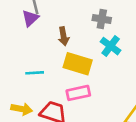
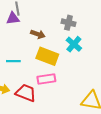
purple triangle: (30, 18) -> (13, 18), turned 32
brown arrow: (64, 36) -> (38, 34), turned -64

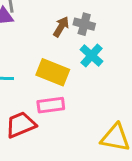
brown arrow: (38, 34) -> (61, 27), moved, turned -80
red trapezoid: (26, 93) -> (21, 125), turned -45

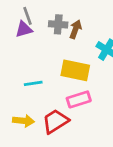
gray cross: (84, 24) -> (58, 24), moved

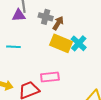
yellow rectangle: (75, 70) -> (61, 43), moved
cyan line: (33, 83) -> (13, 47), moved

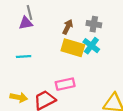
gray cross: (46, 17) -> (94, 24), moved

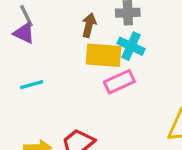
purple triangle: (26, 23) -> (24, 33), turned 48
pink rectangle: (65, 84) -> (119, 82), moved

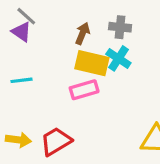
gray line: (26, 16) -> (26, 16), turned -30
pink rectangle: (119, 82) -> (84, 90), moved

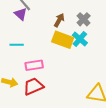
gray cross: (120, 27) -> (84, 19), turned 32
pink rectangle: (84, 90) -> (34, 65), moved

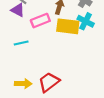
pink rectangle: (34, 65) -> (40, 21), moved

